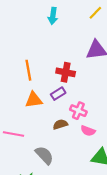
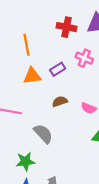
red cross: (66, 72) -> (66, 27), moved
pink cross: (78, 111) -> (84, 58), moved

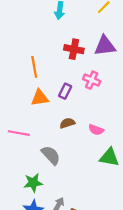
purple rectangle: (58, 69) -> (65, 91), turned -32

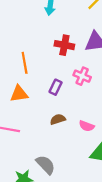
orange triangle: (40, 98) -> (19, 94), moved
gray semicircle: (51, 155) -> (46, 165), moved

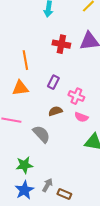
pink cross: (82, 76) -> (76, 96), moved
gray semicircle: (46, 165) -> (41, 134), moved

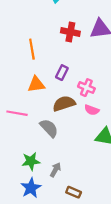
orange triangle: (20, 88) -> (36, 84), moved
brown semicircle: (55, 111) -> (64, 104), size x1.5
gray arrow: (47, 185) -> (55, 170), moved

